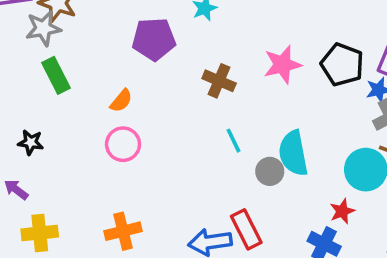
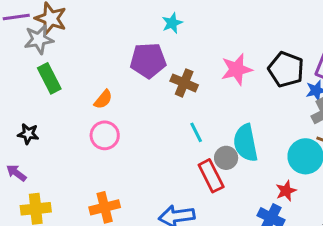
purple pentagon: (154, 39) -> (148, 60), moved
red rectangle: (246, 229) -> (211, 176), moved

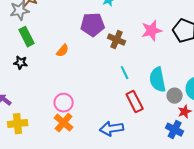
black star: (28, 134) -> (21, 63), moved
pink circle: (105, 135) -> (64, 103), moved
gray circle: (226, 158) -> (175, 96), moved
orange cross: (105, 207) -> (64, 123), turned -36

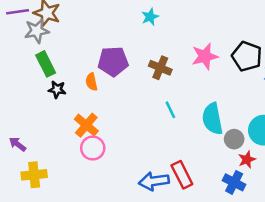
purple pentagon: (93, 25) -> (113, 61), moved
orange semicircle: (63, 51) -> (91, 82), turned 128
black star: (21, 63) -> (57, 89), moved
red rectangle: (135, 102) -> (182, 175), moved
orange cross: (64, 123) -> (86, 125), moved

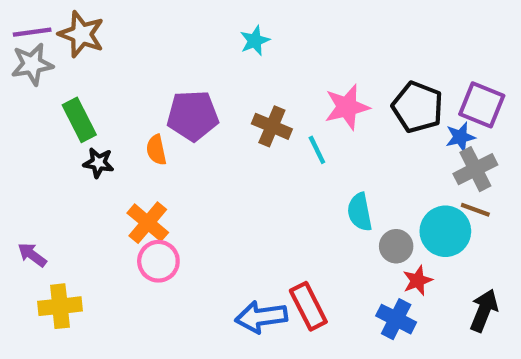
gray star: (37, 31) -> (32, 64), moved
cyan line: (170, 110) -> (317, 150), moved
cyan semicircle: (212, 119) -> (360, 212), size x0.7

